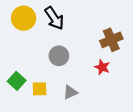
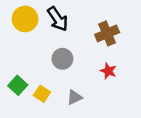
brown cross: (111, 40) -> (107, 33), moved
yellow square: (39, 89) -> (42, 94), turned 35

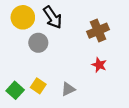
gray circle: (62, 59) -> (38, 43), moved
green square: (18, 85) -> (15, 90), moved

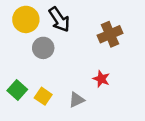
red star: (99, 65) -> (101, 79), moved
green square: (15, 90) -> (17, 90), moved

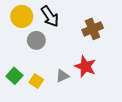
red star: (101, 79) -> (85, 66), size x1.5
gray triangle: (77, 100) -> (62, 76), moved

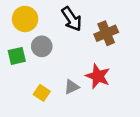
black arrow: (50, 16) -> (72, 19), moved
green square: (14, 76) -> (17, 56), moved, turned 35

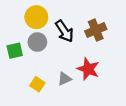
yellow circle: (25, 19) -> (36, 17), moved
black arrow: (72, 19) -> (64, 31), moved

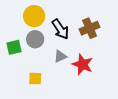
gray triangle: (64, 79) -> (60, 56), moved
yellow square: (37, 84) -> (35, 79), turned -32

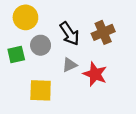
yellow circle: (34, 16) -> (25, 17), moved
yellow square: (35, 79) -> (41, 90), size x1.5

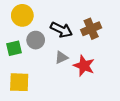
black arrow: (70, 34) -> (61, 30), turned -30
yellow square: (41, 90) -> (19, 82), moved

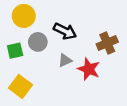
brown cross: (91, 29) -> (107, 43), moved
yellow square: (19, 82) -> (20, 86), turned 35

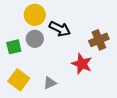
yellow circle: (24, 16) -> (35, 15), moved
gray triangle: (65, 60) -> (50, 83), moved

